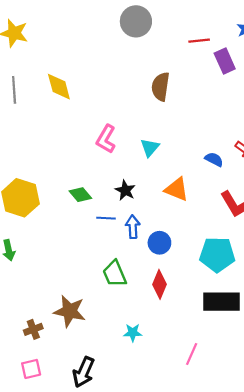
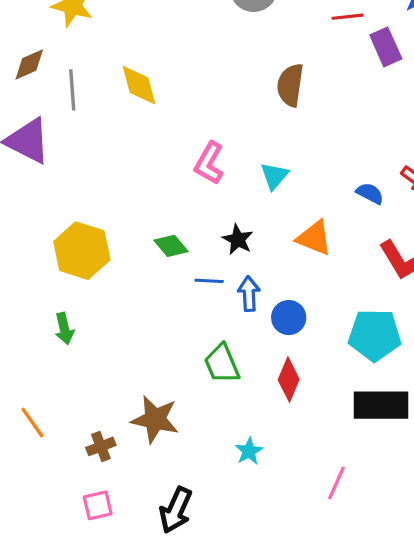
cyan star: (133, 333) -> (249, 451), turned -30

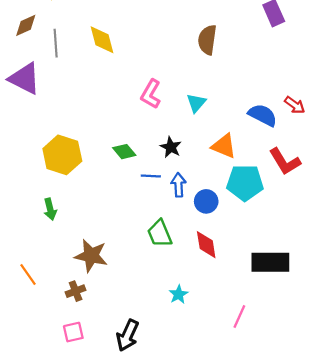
blue semicircle: (370, 193) -> (263, 115), size x1.5
cyan pentagon: (375, 335) -> (245, 183), moved
red diamond: (289, 380) -> (206, 245), turned -32
brown star: (155, 419) -> (91, 256), moved

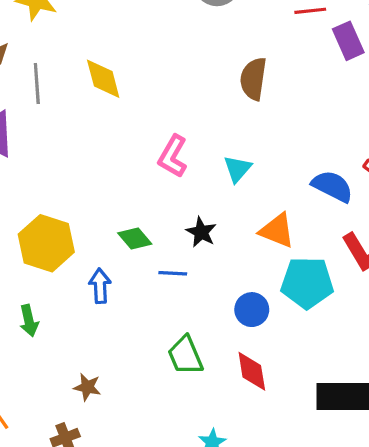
blue arrow: (178, 185) -> (100, 286), moved
brown star: (91, 256) -> (87, 387), size x0.6

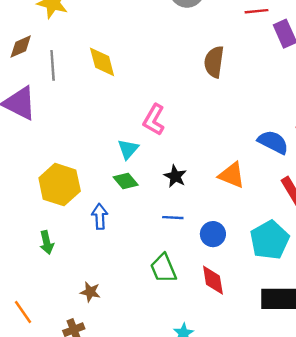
cyan triangle: (238, 169) -> (128, 149), moved
blue line: (173, 273) -> (173, 218), moved
cyan pentagon: (307, 283) -> (270, 240), moved, turned -30

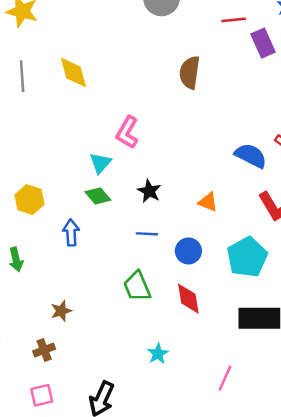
orange triangle: (232, 175) -> (208, 202), moved, size x0.7
yellow hexagon: (60, 185) -> (29, 200), size x0.7
brown star: (90, 292) -> (61, 311), turned -30

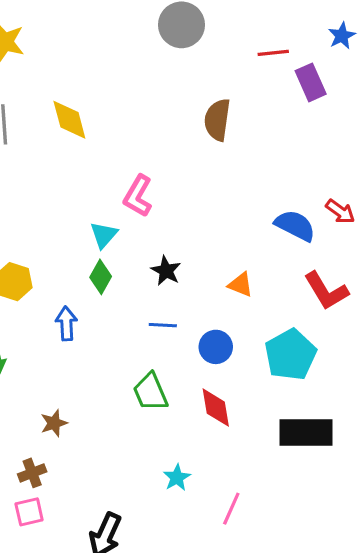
green diamond: (98, 196) -> (101, 277), turned 70
pink line: (225, 378) -> (231, 509), moved
pink square: (42, 395) -> (29, 512), moved

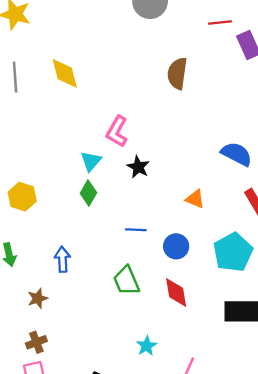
black star: (166, 271) -> (138, 167), moved
blue arrow: (66, 324) -> (62, 259), moved
brown star: (54, 423) -> (38, 298), moved

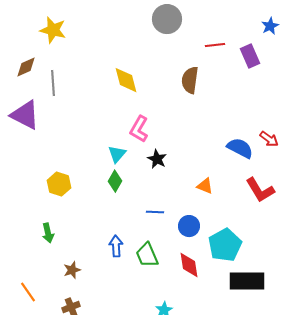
red line: (220, 23) -> (215, 45), moved
yellow diamond: (65, 73) -> (126, 80), moved
cyan pentagon: (233, 252) -> (225, 245), moved
blue arrow: (62, 259) -> (116, 246), moved

